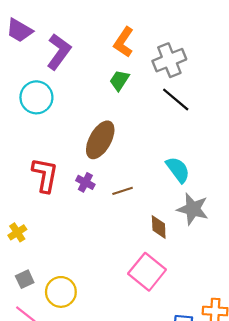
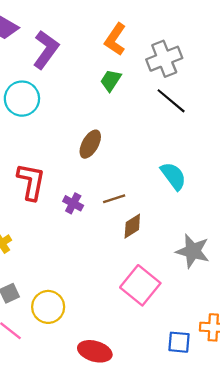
brown ellipse: (100, 140) -> (90, 144), size x0.7
purple cross: (85, 182) -> (73, 203), moved
gray star: (193, 209) -> (193, 251), moved
brown diamond: (159, 227) -> (132, 226), moved, turned 60

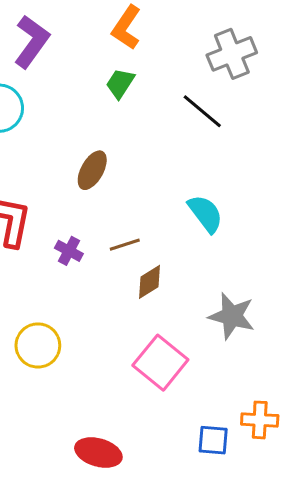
gray cross: (164, 59) -> (232, 54), moved
yellow circle: (48, 307) -> (38, 345), moved

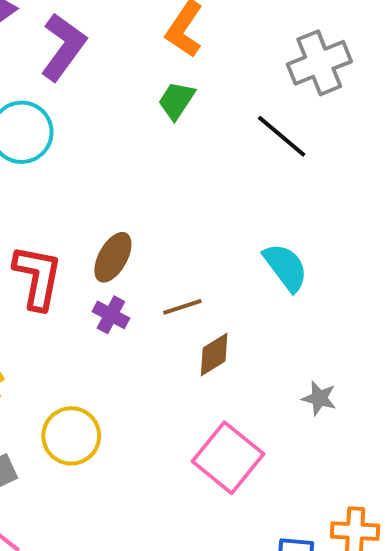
brown ellipse: (92, 170) -> (113, 257), moved
gray star: (232, 316) -> (319, 398), size x0.6

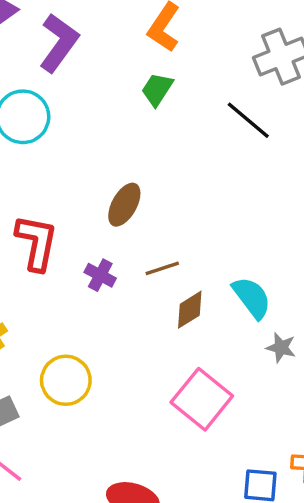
brown ellipse: (113, 257) -> (124, 205), moved
cyan semicircle: (286, 267) -> (252, 298), moved

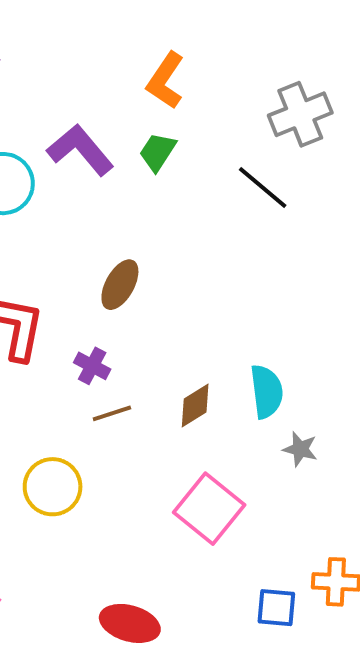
purple L-shape: (59, 43) -> (80, 150), moved, turned -76
brown line: (162, 268) -> (112, 413), moved
cyan semicircle: (252, 298) -> (267, 392), turned 30

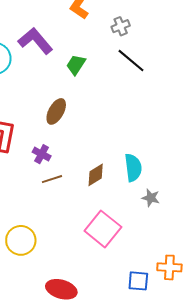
gray cross: (300, 114) -> (121, 26), moved, size x0.6
green trapezoid: (158, 152) -> (76, 65), moved
yellow circle: (53, 487) -> (21, 240), moved

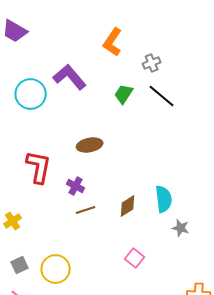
green trapezoid: (76, 65) -> (124, 94), moved
brown ellipse: (56, 111) -> (90, 145), turned 50
pink square: (103, 229) -> (135, 258), size x0.6

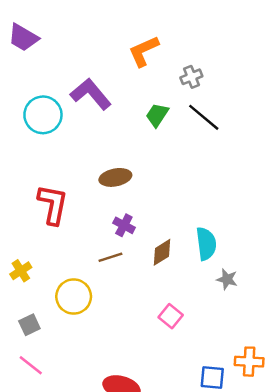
orange L-shape: (113, 42) -> (144, 51), turned 32
purple cross: (76, 186) -> (124, 225), moved
yellow circle: (56, 269) -> (74, 297), moved

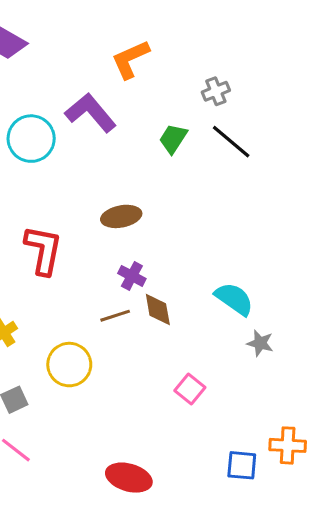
orange L-shape: (144, 51) -> (130, 59), moved
cyan semicircle: (206, 244) -> (234, 299), turned -48
brown diamond: (162, 252) -> (158, 310), moved, turned -68

